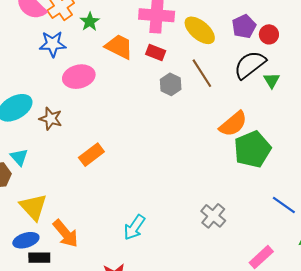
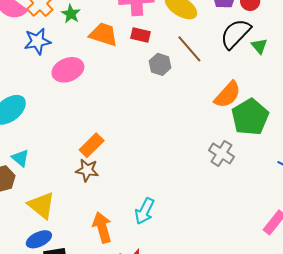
brown star: (51, 119) -> (87, 170), moved
gray cross: (213, 216) -> (221, 153), moved
orange arrow: (66, 233) -> (102, 227), moved, turned -148

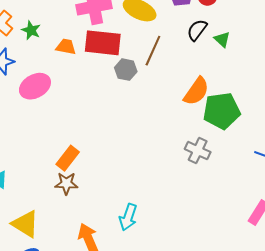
orange trapezoid: (104, 34) -> (66, 47), size x0.7
black semicircle: (236, 34) -> (197, 30), size x0.7
red rectangle: (141, 35) -> (103, 43), size x1.8
brown line: (189, 49) -> (153, 51), turned 72
green pentagon: (250, 117) -> (222, 111), turned 30

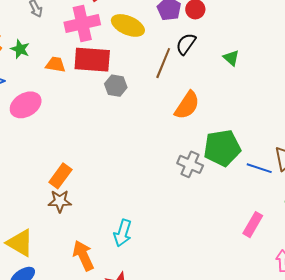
green triangle: (222, 39) -> (231, 58), moved
brown line: (153, 51) -> (163, 63), moved
green pentagon: (222, 111) -> (222, 148), moved

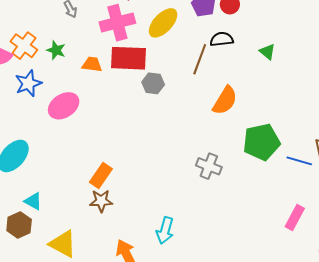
yellow ellipse: (128, 25) -> (163, 23), turned -68
black semicircle: (186, 44) -> (222, 39), turned 50
gray cross: (190, 164) -> (209, 166), moved

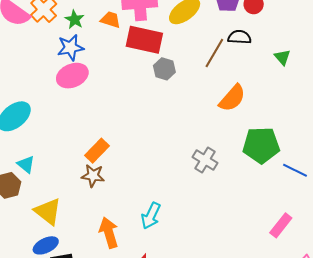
orange trapezoid: (92, 64) -> (111, 20), moved
blue star: (28, 83) -> (70, 48), moved

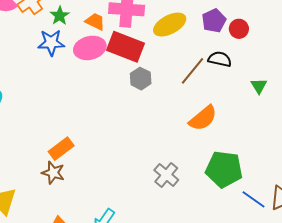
pink ellipse: (72, 76) -> (90, 48), moved

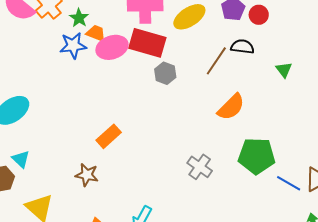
orange trapezoid: (95, 21) -> (96, 33), moved
orange rectangle: (61, 149) -> (109, 136), moved

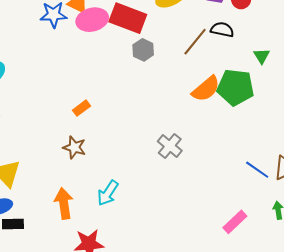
orange rectangle: (109, 136) -> (82, 108), size x0.7
green pentagon: (257, 156) -> (236, 87), moved
brown star: (87, 175) -> (74, 147), moved

